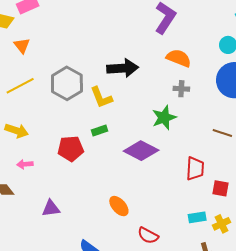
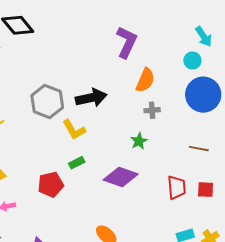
orange semicircle: (179, 58) -> (145, 80), turned 100
gray hexagon: (67, 83) -> (47, 101), moved
green star: (164, 118) -> (139, 141), size x0.7
red square: (221, 188) -> (206, 190), moved

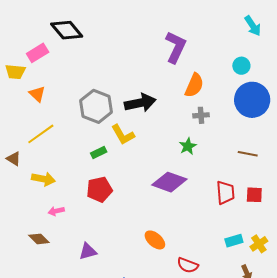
cyan arrow: (204, 37) -> (253, 26), moved
green rectangle: (77, 163) -> (99, 152), moved

